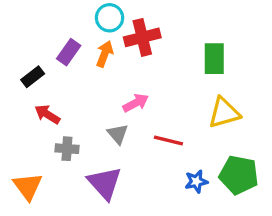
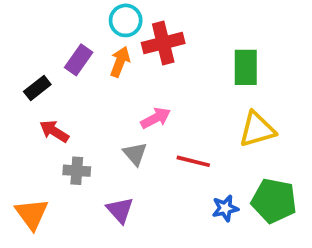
purple triangle: (105, 183) -> (120, 210), size x0.7

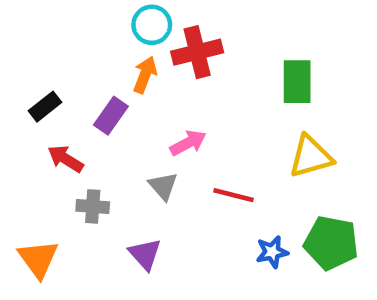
purple rectangle: (79, 60) -> (111, 116), moved

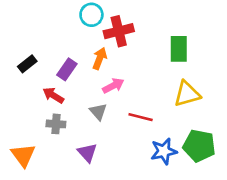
orange arrow: (145, 75) -> (100, 58), moved
red arrow: (65, 159) -> (53, 95), moved
blue star: (272, 252) -> (164, 151), size x1.4

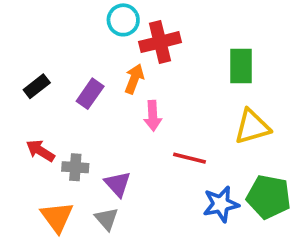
pink arrow: (113, 86) -> (153, 116), turned 115
red arrow: (53, 95) -> (40, 151), moved
gray triangle: (98, 112) -> (107, 219), moved
purple triangle: (87, 153) -> (118, 184), moved
orange triangle: (23, 155) -> (57, 217), moved

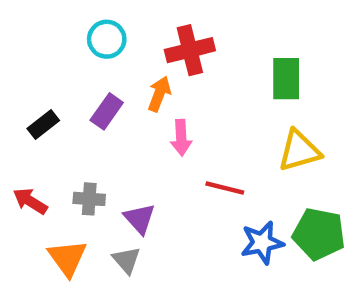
cyan circle: (123, 20) -> (107, 39), moved
black rectangle: (37, 86) -> (43, 125), moved
red arrow: (40, 151) -> (30, 201), moved

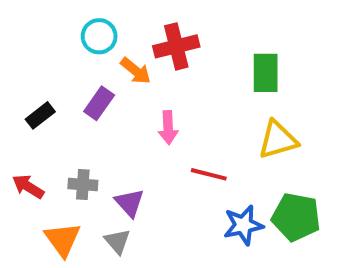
orange arrow: (159, 94) -> (136, 71), moved, turned 108

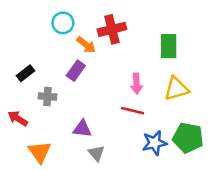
purple rectangle: (99, 103) -> (76, 71), moved
pink arrow: (168, 128) -> (136, 84), moved
gray cross: (83, 185) -> (47, 96), moved
purple triangle: (130, 203) -> (82, 129), turned -42
gray triangle: (117, 241) -> (96, 153), moved

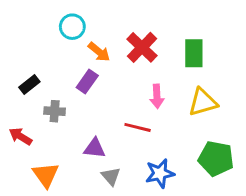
red cross: (112, 29) -> (142, 47), moved, turned -32
red line: (133, 111) -> (138, 127), moved
blue star: (155, 143) -> (160, 173), moved

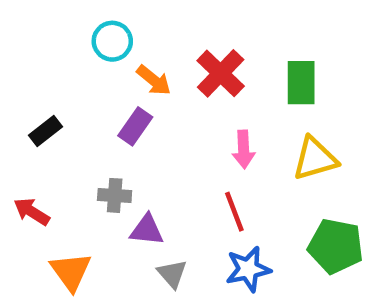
gray cross: (55, 111) -> (115, 195), moved
red line: (138, 127) -> (234, 212), moved, turned 55

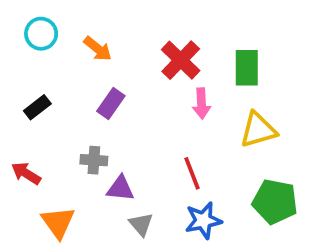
cyan circle: (112, 41) -> (41, 34), moved
orange arrow: (154, 80) -> (98, 49), moved
pink arrow: (244, 149) -> (201, 104), moved

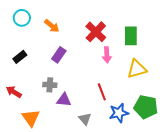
blue star: (203, 220) -> (119, 113), moved
gray triangle: (141, 224) -> (85, 119), moved

